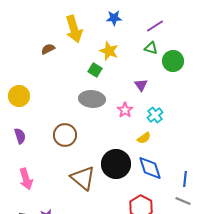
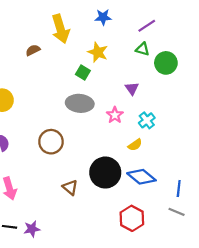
blue diamond: (150, 168) -> (141, 177), turned -32
brown triangle: (83, 178) -> (70, 187), size x0.6

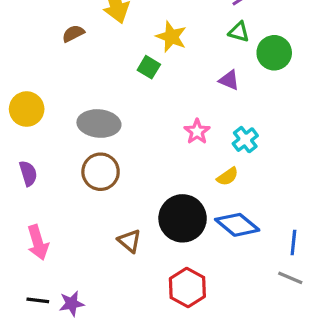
purple triangle: (132, 88) -> (229, 80), moved, turned -32
gray ellipse: (80, 103) -> (99, 123), moved
red hexagon: (132, 218) -> (187, 287), moved

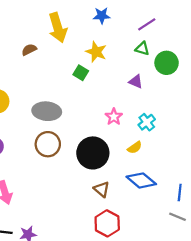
black circle: (183, 218) -> (93, 153), moved
brown triangle: (129, 241) -> (102, 189), moved

